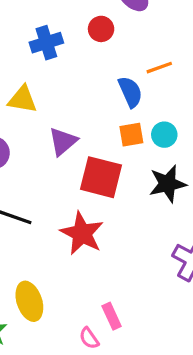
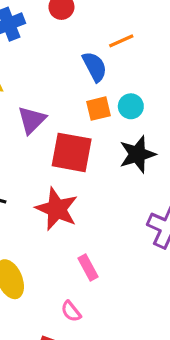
pink rectangle: (112, 316) -> (88, 267), moved

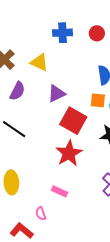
red star: (57, 209) -> (69, 153), moved
pink rectangle: (88, 267) -> (60, 191), turned -56

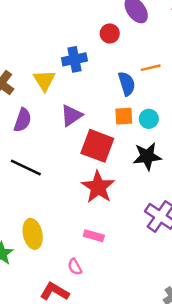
blue cross: (63, 33) -> (74, 59), moved
yellow triangle: (39, 62) -> (44, 80), turned 42

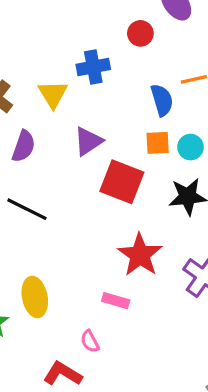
red star: (98, 187) -> (140, 255), moved

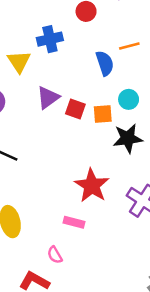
orange square: (158, 143) -> (103, 114), moved
red square: (122, 182) -> (75, 109), moved, size x0.6

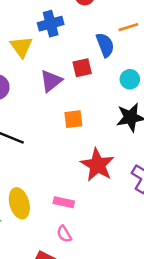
red square: (75, 109) -> (82, 68), moved, turned -30
orange square: (103, 114) -> (73, 119), moved
pink rectangle: (74, 222) -> (64, 202), moved

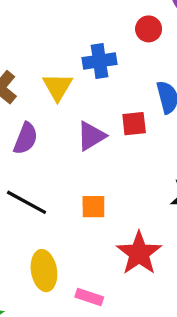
orange square: (73, 119) -> (93, 207), moved
yellow ellipse: (19, 203) -> (44, 271), moved

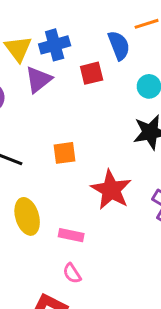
blue cross: (99, 61) -> (55, 45), moved
purple triangle: (91, 136) -> (38, 80), moved

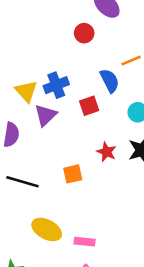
red star: (111, 190) -> (107, 152), moved, size x0.6
yellow ellipse: (27, 216) -> (47, 229), turned -40

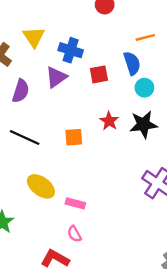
blue semicircle: (110, 81) -> (132, 63), moved
blue cross: (56, 85) -> (71, 50), turned 30
yellow triangle: (26, 91) -> (34, 37), moved

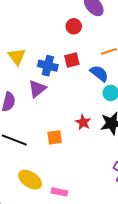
blue semicircle: (132, 63) -> (99, 73), turned -30
red square: (99, 74) -> (72, 60), moved

